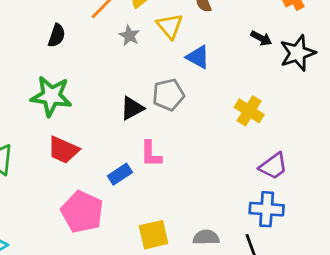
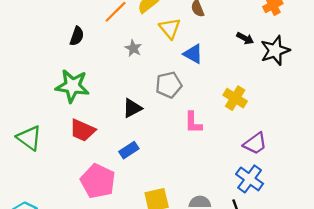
gray star: (129, 36) -> (133, 48), moved
black triangle: (132, 108) -> (132, 108), moved
pink L-shape: (151, 154) -> (193, 122), moved
blue cross: (267, 209) -> (250, 179), turned 32

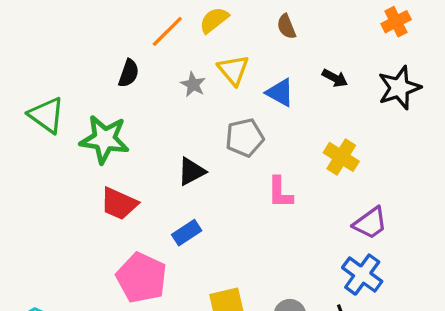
yellow triangle: (170, 28) -> (233, 70), moved
black semicircle: (77, 36) -> (129, 73), moved
black arrow: (245, 38) -> (335, 78), moved
green triangle: (29, 138) -> (46, 115), moved

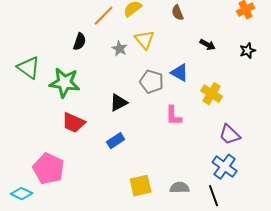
black star: (399, 88) -> (248, 51), size x0.6
blue triangle: (280, 93) -> (180, 73), moved
gray pentagon: (245, 138) -> (152, 82), turned 30
purple trapezoid: (370, 223) -> (230, 135), turned 80
pink pentagon: (142, 278) -> (49, 169), moved

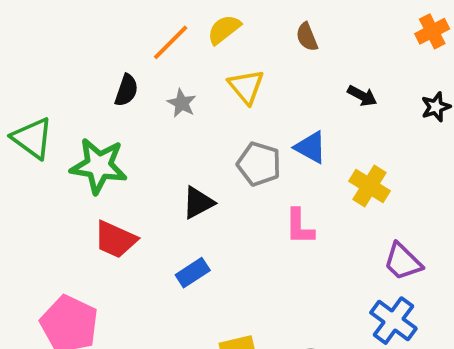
gray star: (120, 49) -> (182, 103), moved

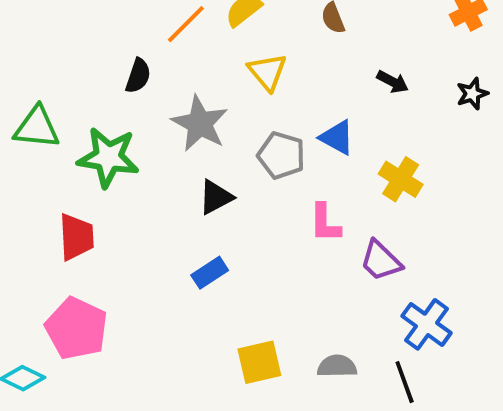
gray star: (182, 103) -> (200, 124), moved, size x1.8
green triangle: (32, 138) -> (37, 128), turned -30
red trapezoid: (115, 239) -> (76, 237), moved, turned -117
purple trapezoid: (403, 262) -> (381, 261), moved

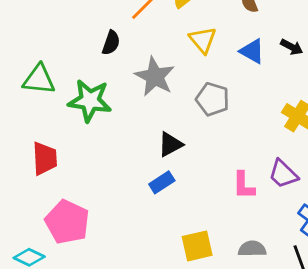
blue triangle: (337, 137) -> (252, 51), moved
black triangle: (216, 197) -> (170, 144), moved
pink L-shape: (325, 223) -> (244, 185), moved
red trapezoid: (76, 237) -> (45, 158), moved

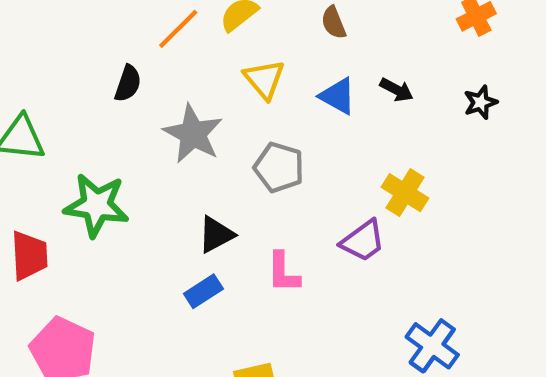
green star: (90, 101) -> (96, 205), moved
purple trapezoid: (283, 174) -> (363, 241), moved, turned -80
pink L-shape: (244, 185) -> (283, 272), moved

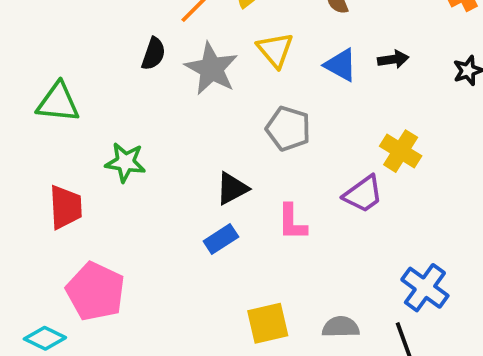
black arrow: (397, 90) -> (393, 59), turned -36
gray star: (193, 134) -> (212, 69), moved
green star: (96, 205) -> (125, 162), size x0.7

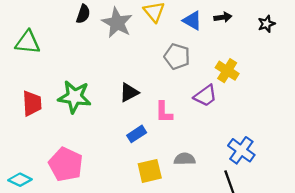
gray pentagon: (288, 129) -> (177, 56), moved
green star: (125, 162) -> (74, 97), moved, size x1.4
blue rectangle: (221, 239) -> (137, 134), moved
pink pentagon: (95, 291) -> (66, 164), moved
gray semicircle: (341, 327) -> (185, 159), moved

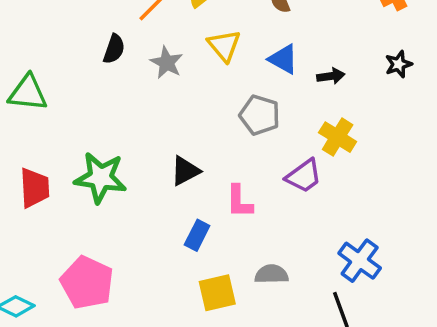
black arrow: (223, 17) -> (331, 76), moved
gray star: (117, 23) -> (167, 63), size x0.7
blue rectangle: (137, 134) -> (197, 235), turned -30

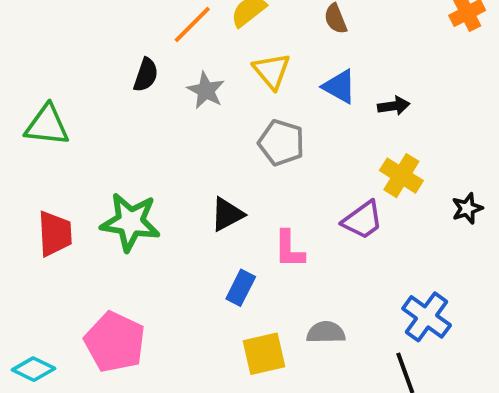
black star: (398, 64) -> (467, 208), moved
gray pentagon: (260, 115) -> (281, 143), moved

